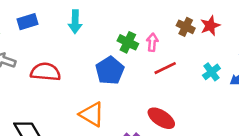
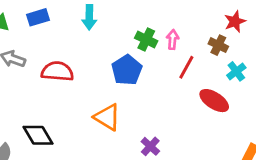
brown cross: (186, 27) -> (218, 45), moved
red line: (165, 68) -> (186, 67), turned -35
red ellipse: (161, 118) -> (214, 101), moved

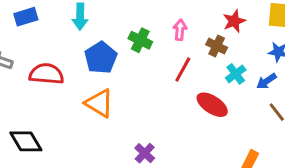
pink arrow: (173, 40) -> (180, 30), moved
blue pentagon: (127, 70) -> (101, 58), moved
orange triangle: (107, 117) -> (99, 103), moved

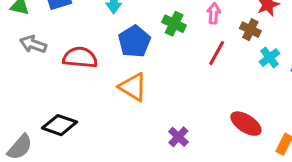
red ellipse: (212, 105) -> (246, 124), moved
black diamond: (26, 141) -> (59, 125), turned -40

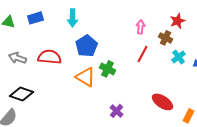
green cross: (174, 24) -> (108, 69), moved
gray arrow: (33, 44) -> (18, 58), moved
black diamond: (59, 125) -> (22, 94), moved

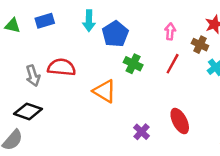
blue pentagon: (86, 46) -> (115, 34), moved
gray arrow: (18, 58) -> (33, 76), moved, turned -126
green cross: (108, 69) -> (133, 64), moved
red ellipse: (162, 102) -> (180, 121), moved, turned 30

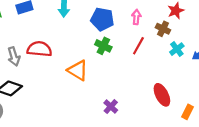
blue pentagon: (115, 34) -> (102, 19), moved, turned -30
red ellipse: (180, 121) -> (162, 95), moved

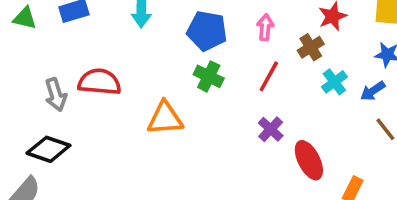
brown cross: (163, 29) -> (311, 47), turned 32
orange triangle: (78, 70) -> (165, 118), turned -35
purple cross: (111, 107) -> (271, 129), moved

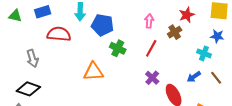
blue pentagon: (207, 31) -> (102, 25), moved
red semicircle: (99, 82) -> (59, 34), moved
cyan cross: (334, 82) -> (204, 53), moved, turned -32
blue arrow: (373, 91) -> (194, 77), moved

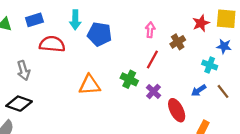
red star: (187, 15) -> (201, 23), moved
green cross: (118, 48) -> (129, 79), moved

